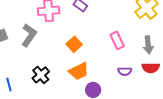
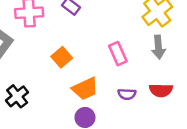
gray arrow: (148, 45) -> (158, 47), moved
orange trapezoid: (79, 71) -> (85, 89), moved

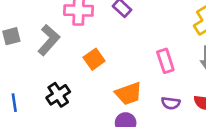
orange square: (62, 57) -> (94, 59), moved

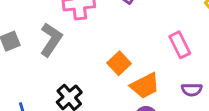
orange square: (94, 59) -> (119, 63), moved

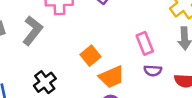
purple semicircle: (192, 90) -> (153, 71), moved

